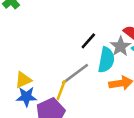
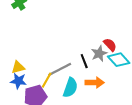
black line: (88, 41) -> (84, 61), moved, turned -72
cyan semicircle: (106, 60) -> (70, 88), moved

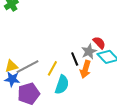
gray line: (60, 69) -> (27, 67), moved
yellow line: (47, 80) -> (52, 68), moved
orange arrow: (95, 83) -> (85, 69), moved, turned 108

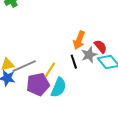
orange arrow: (85, 69) -> (79, 40), moved
purple pentagon: (29, 94) -> (38, 84), moved

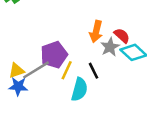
black line: (74, 62) -> (94, 71), moved
purple pentagon: (38, 84) -> (54, 55), moved

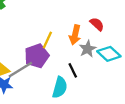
red semicircle: (122, 36) -> (97, 24), moved
yellow line: (67, 70) -> (47, 40), moved

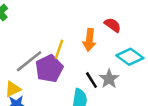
gray star: (88, 49) -> (109, 79), moved
gray line: (20, 70) -> (29, 61), moved

